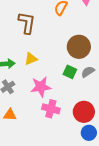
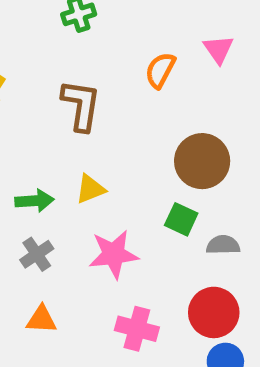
gray semicircle: (88, 72) -> (223, 245), moved, turned 32
pink cross: (51, 109) -> (137, 329), moved

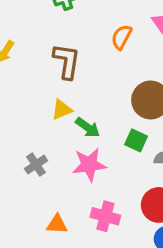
yellow triangle: (90, 189) -> (62, 110), moved
green arrow: (34, 201) -> (88, 127), moved, turned 40
orange triangle: (41, 319) -> (57, 224), moved

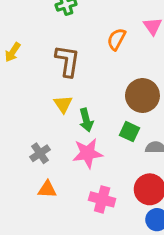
yellow triangle: (62, 110) -> (63, 104), turned -42
green arrow: (88, 127) -> (86, 120), turned 40
orange triangle: (57, 224) -> (47, 189), moved

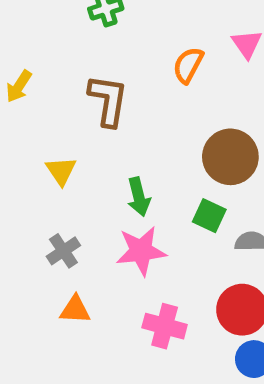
yellow triangle: (63, 104) -> (61, 171), moved

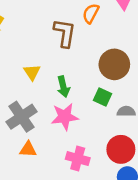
brown L-shape: (108, 100) -> (65, 33), moved
yellow triangle: (61, 171) -> (32, 72), moved
gray cross: (63, 251) -> (22, 117), size x1.6

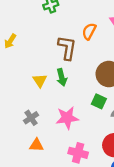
green arrow: (63, 87) -> (62, 77), moved
gray cross: (22, 117) -> (31, 118), size x0.6

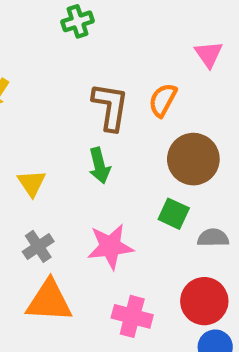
orange semicircle: (89, 31) -> (163, 100), moved
yellow triangle: (40, 81) -> (32, 183), moved
orange triangle: (36, 145) -> (49, 301), size x1.6

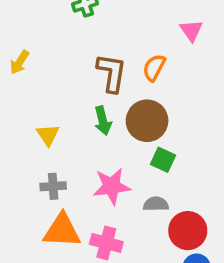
brown circle: (193, 159) -> (147, 121), moved
gray semicircle: (213, 238) -> (156, 204), moved
gray cross: (38, 246) -> (53, 186), turned 30
pink cross: (132, 316) -> (106, 243), moved

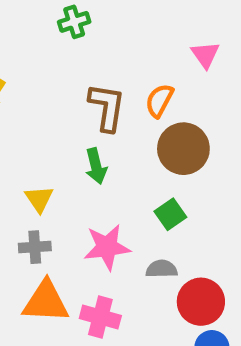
brown circle: (147, 121) -> (183, 149), moved
yellow triangle: (48, 135) -> (39, 199), moved
green square: (163, 160) -> (170, 214), turned 30

